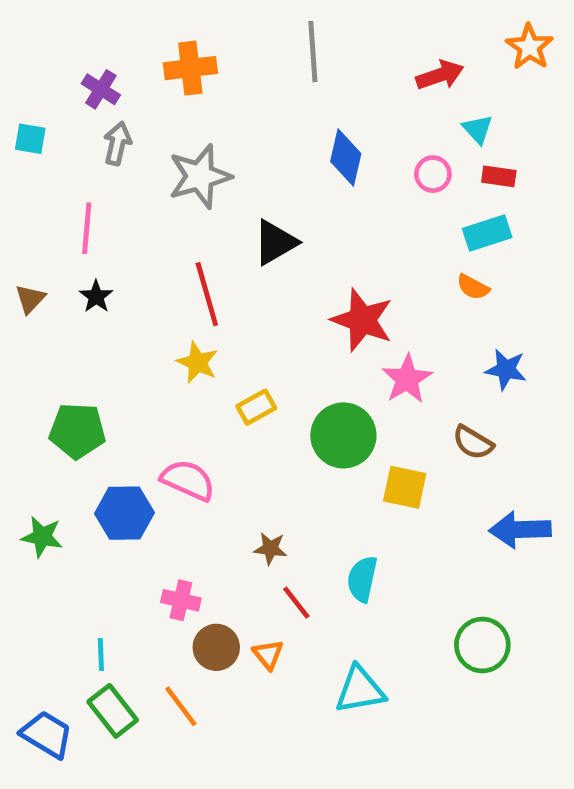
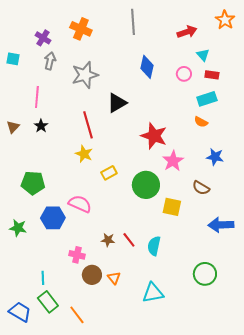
orange cross: (190, 68) -> (81, 29), turned 30
brown star: (270, 548) -> (108, 240), moved
red line: (296, 603) -> (129, 240), moved
orange line: (181, 706) -> (77, 315), moved

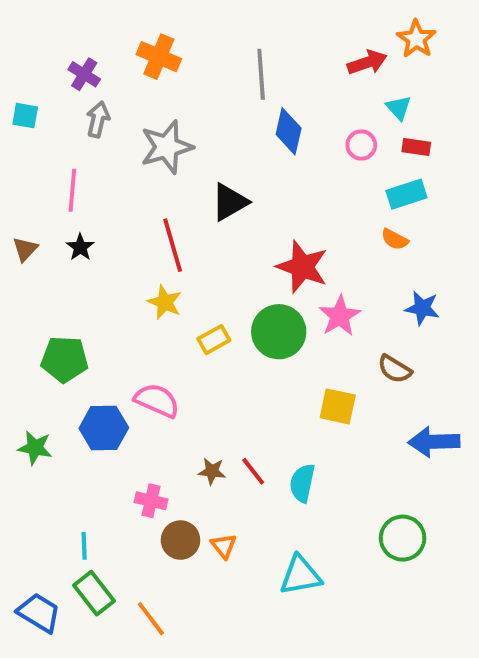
orange star: (225, 20) -> (416, 39), moved
gray line: (133, 22) -> (261, 74), moved
green circle: (146, 185) -> (279, 332), moved

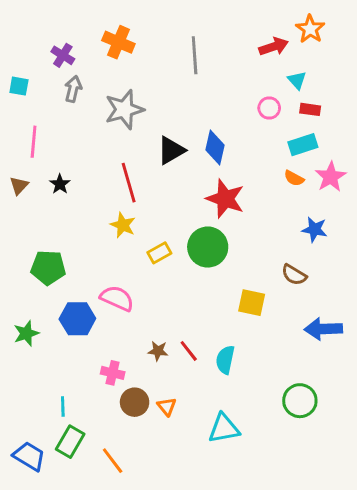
blue diamond: (289, 131) -> (215, 148), moved
pink line: (72, 190) -> (34, 142), moved
pink star: (340, 316) -> (331, 177), moved
green star: (35, 448) -> (26, 333), turned -30
green rectangle: (94, 593) -> (70, 442), turned 68

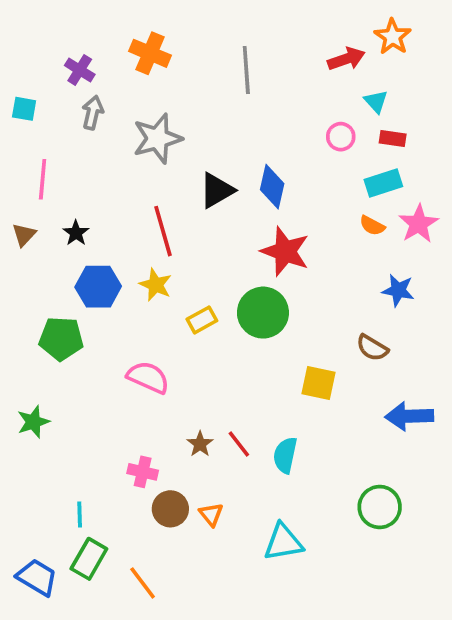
blue hexagon: (77, 319) -> (98, 287), moved
brown star: (158, 351) -> (200, 444), turned 30

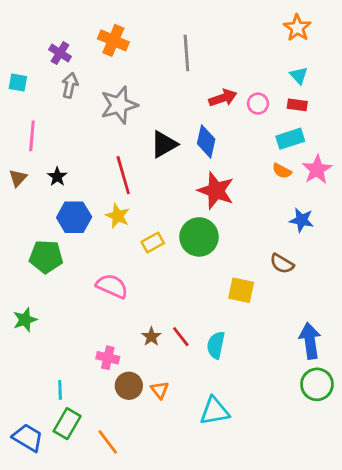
red arrow: (346, 59) -> (223, 98), moved
cyan triangle: (376, 101) -> (299, 75), moved
blue arrow: (409, 416) -> (310, 341), moved, turned 84
green circle: (380, 507) -> (317, 384), moved

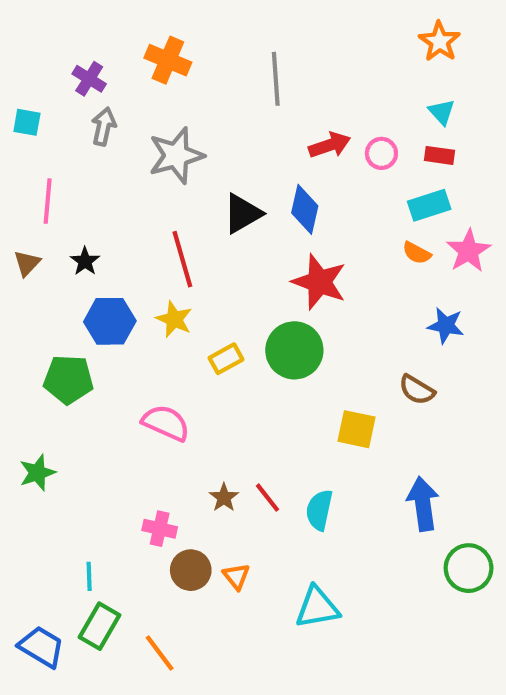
blue arrow: (310, 341) -> (423, 504), moved

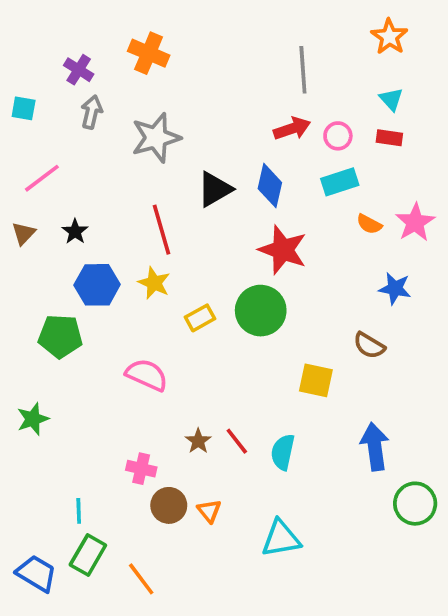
gray line: (276, 79) -> (303, 70), moved
pink line: (48, 201) -> (42, 178), turned 48
cyan rectangle: (429, 205) -> (340, 182), moved

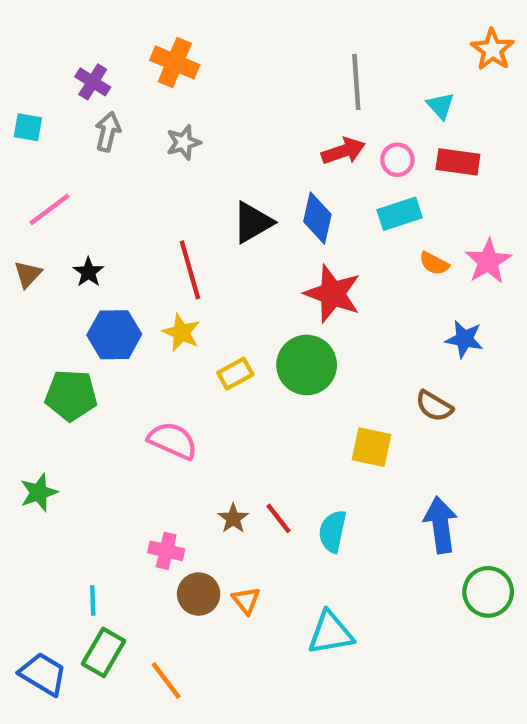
orange star: (389, 37) -> (492, 50), moved
cyan triangle: (391, 99) -> (441, 106), moved
gray star: (156, 138) -> (183, 142), moved, size x0.6
red rectangle: (389, 138) -> (458, 162), size x1.4

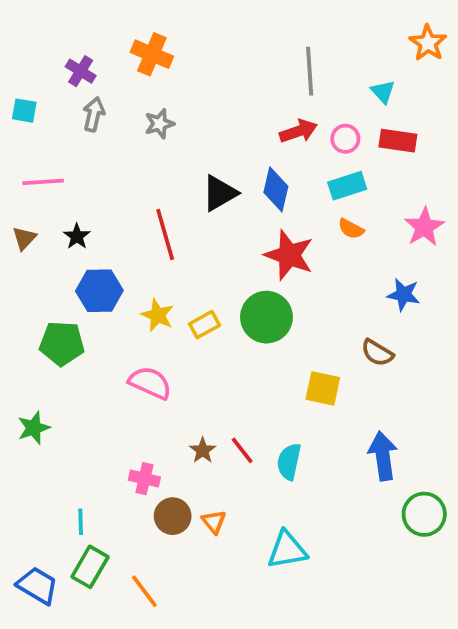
pink line: (49, 209) -> (43, 182), turned 33
orange semicircle: (434, 263) -> (351, 229), moved
yellow star: (181, 333) -> (158, 315), moved

